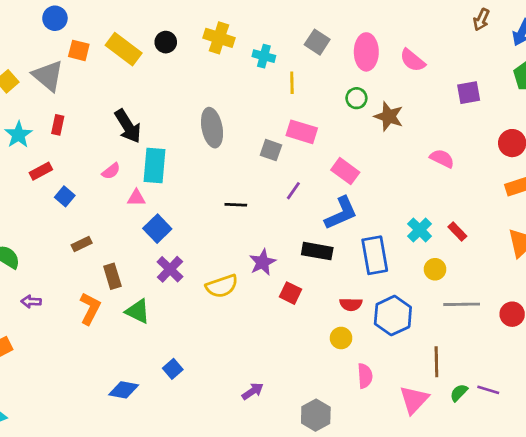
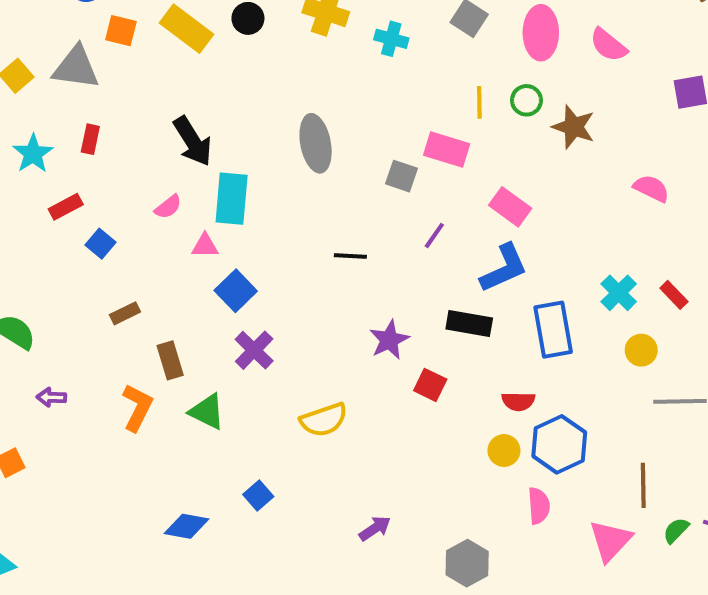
gray triangle: (48, 76) -> (76, 68), turned -32
yellow line: (292, 83) -> (479, 102), moved
yellow semicircle: (222, 286) -> (324, 420), moved
blue hexagon: (393, 316) -> (559, 444), moved

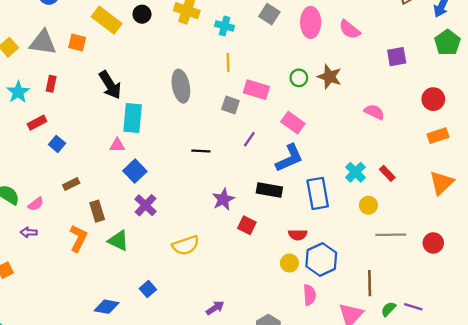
orange square: (121, 31) -> (77, 42), moved
green circle: (526, 100) -> (299, 78), moved
yellow line: (479, 102) -> (228, 63), moved
pink semicircle: (168, 207) -> (36, 204), moved

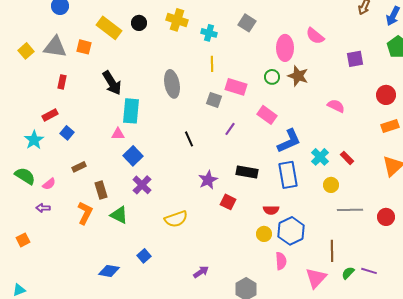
pink ellipse: (311, 22) -> (285, 48), moved
cyan star: (18, 92) -> (34, 140), moved
black line: (201, 151) -> (189, 139), turned 63
blue L-shape: (289, 158) -> (289, 141), moved

